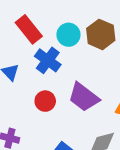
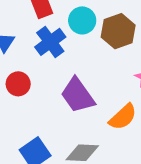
red circle: (45, 101) -> (18, 84), moved

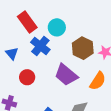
brown hexagon: (118, 31) -> (83, 48), moved

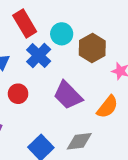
brown hexagon: (83, 48) -> (92, 48), moved

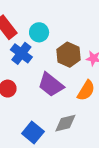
brown hexagon: (92, 48) -> (68, 55), moved

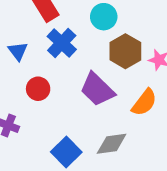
cyan circle: (39, 32) -> (104, 17), moved

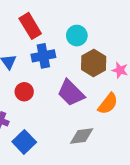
blue cross: (62, 43) -> (43, 56), turned 35
blue square: (66, 152) -> (24, 142), moved

